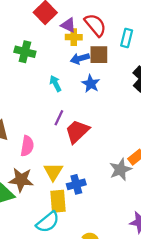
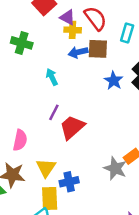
blue star: (91, 84) -> (114, 81), moved
gray star: (120, 170) -> (115, 168), turned -30

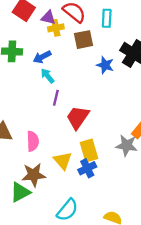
blue arrow: (78, 52) -> (42, 57), moved
purple line: (54, 112) -> (56, 98), moved
yellow rectangle: (50, 198) -> (89, 150), moved

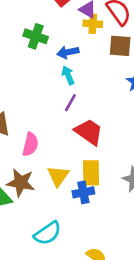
red trapezoid: (78, 117) -> (89, 132), turned 75

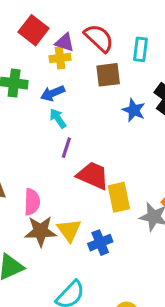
yellow cross: (93, 24) -> (60, 58), moved
yellow rectangle: (91, 173) -> (119, 197), moved
brown star: (21, 183) -> (41, 231), moved

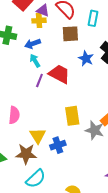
red trapezoid: (93, 175) -> (59, 74), moved
brown star: (41, 231) -> (26, 154), moved

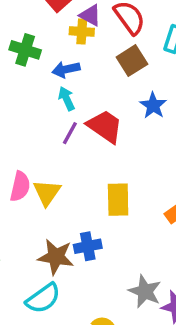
brown square: (70, 34) -> (132, 61), turned -36
gray star: (95, 130) -> (145, 291), moved
yellow triangle: (38, 136) -> (47, 193), moved
brown star: (26, 154) -> (56, 257), moved

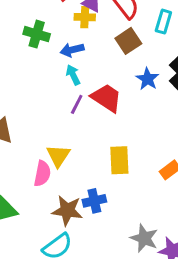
pink semicircle: (20, 186) -> (42, 174), moved

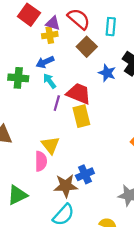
green cross: (37, 34) -> (18, 78), moved
yellow rectangle: (119, 160) -> (81, 116), moved

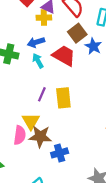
blue star: (107, 73) -> (93, 46), moved
red trapezoid: (79, 94) -> (64, 56), moved
purple line: (57, 103) -> (42, 94), moved
brown star: (66, 186) -> (40, 137), moved

